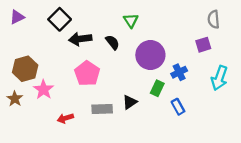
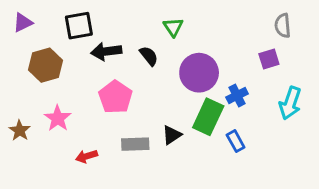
black square: (60, 19) -> (79, 26), turned 35
brown hexagon: (25, 69) -> (45, 65), moved
green rectangle: (157, 88) -> (208, 117), size x1.6

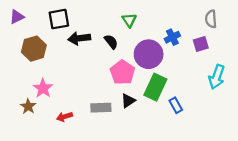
blue cross: (237, 95) -> (172, 37), moved
pink pentagon: (115, 97) -> (122, 72), moved
brown star: (20, 130) -> (28, 106), moved

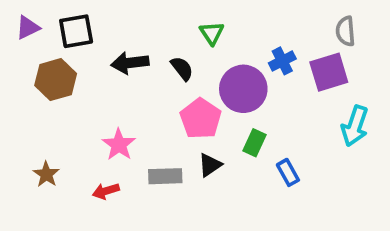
black square: (59, 19) -> (76, 31), moved
purple square: (201, 44) -> (329, 72), size x1.5
green rectangle: (155, 87) -> (254, 143), size x0.6
pink star: (43, 88) -> (119, 145), moved

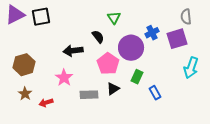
purple triangle: (28, 28) -> (15, 15), size x1.5
black arrow: (130, 63) -> (73, 51), moved
brown hexagon: (56, 80) -> (24, 65), moved
red arrow: (106, 191) -> (46, 103), moved

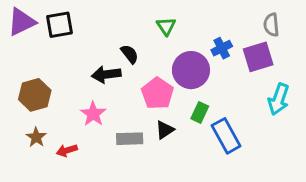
black semicircle: (98, 37) -> (130, 54), moved
blue rectangle: (155, 93) -> (226, 136), size x1.6

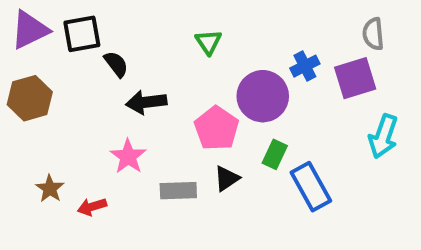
green triangle: (166, 26) -> (208, 42), moved
black semicircle: (130, 54) -> (116, 64), moved
brown hexagon: (35, 95) -> (30, 98), moved

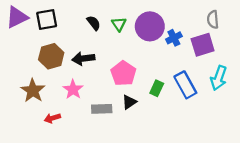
black semicircle: (116, 64) -> (94, 23), moved
purple circle: (263, 96) -> (150, 26), moved
brown hexagon: (30, 98) -> (51, 56), moved
blue rectangle: (311, 187) -> (185, 85), moved
brown star: (50, 189) -> (33, 91), moved, size x1.5

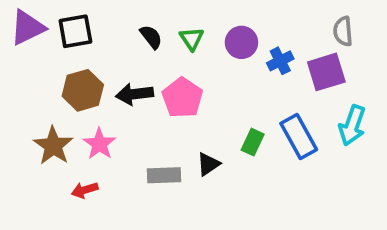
purple circle: (150, 26) -> (241, 42), size x0.7
pink pentagon: (123, 73) -> (182, 98), moved
pink star: (73, 89) -> (99, 144), moved

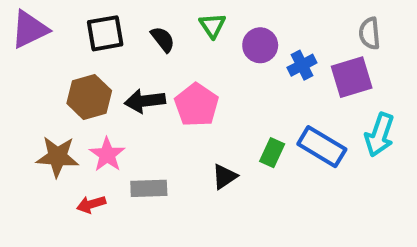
black square: (75, 31) -> (105, 33), moved
green triangle: (192, 39) -> (212, 25), moved
blue rectangle: (299, 136) -> (322, 147), turned -30
brown star: (53, 146) -> (57, 157), turned -30
gray rectangle: (164, 175) -> (149, 188), moved

